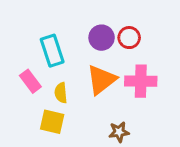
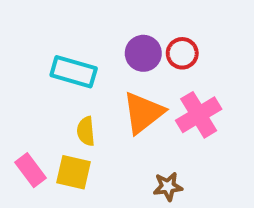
cyan rectangle: (52, 51) -> (74, 72), turned -56
pink rectangle: (30, 81) -> (31, 170), moved
pink cross: (141, 81) -> (199, 115), turned -32

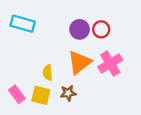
cyan rectangle: (74, 72) -> (23, 24), moved
brown star: (168, 187) -> (68, 93), moved

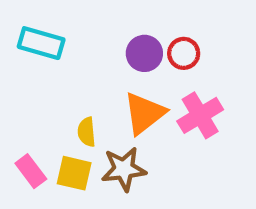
brown star: (68, 93) -> (124, 169), size x1.5

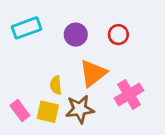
cyan rectangle: (41, 43) -> (26, 28), turned -36
purple circle: (144, 53) -> (76, 35), moved
pink cross: (200, 115) -> (129, 94), moved

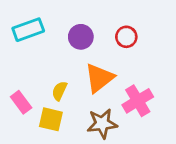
yellow semicircle: (56, 85) -> (59, 91), turned 30
brown star: (80, 109) -> (102, 124), moved
pink rectangle: (20, 110) -> (21, 102), moved

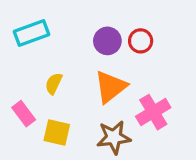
purple circle: (81, 37) -> (107, 41), moved
yellow semicircle: (59, 91) -> (54, 84), moved

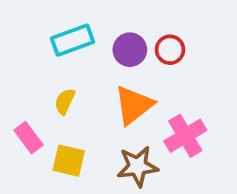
cyan rectangle: (32, 33) -> (72, 40), moved

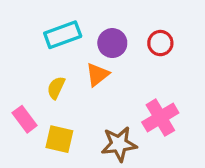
red circle: (170, 50) -> (160, 43), moved
orange triangle: (134, 105) -> (97, 74), moved, size x0.7

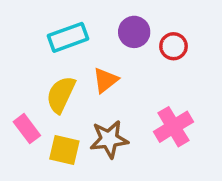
purple circle: (112, 43) -> (134, 32), moved
yellow semicircle: (56, 88) -> (61, 95), size x1.5
brown star: (119, 144) -> (109, 139), moved

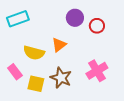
cyan rectangle: (68, 37) -> (18, 19), moved
yellow semicircle: (61, 95) -> (34, 53), turned -100
brown star: (109, 139) -> (61, 78), turned 30

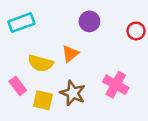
red circle: (97, 26) -> (136, 31), moved
pink cross: (97, 71) -> (116, 85), turned -30

